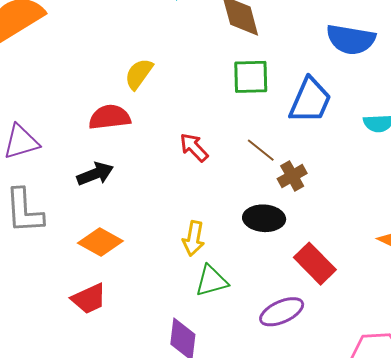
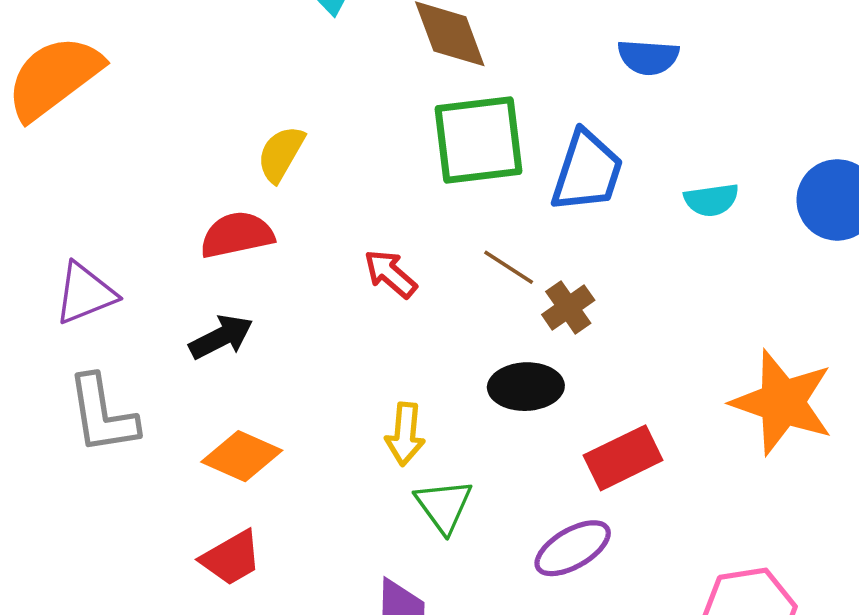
blue semicircle: (351, 39) -> (648, 57), size x0.7
green square: (251, 77) -> (478, 140), size x1.4
red rectangle: (315, 264) -> (623, 458), turned -66
green triangle: (211, 281) -> (444, 506), turned -45

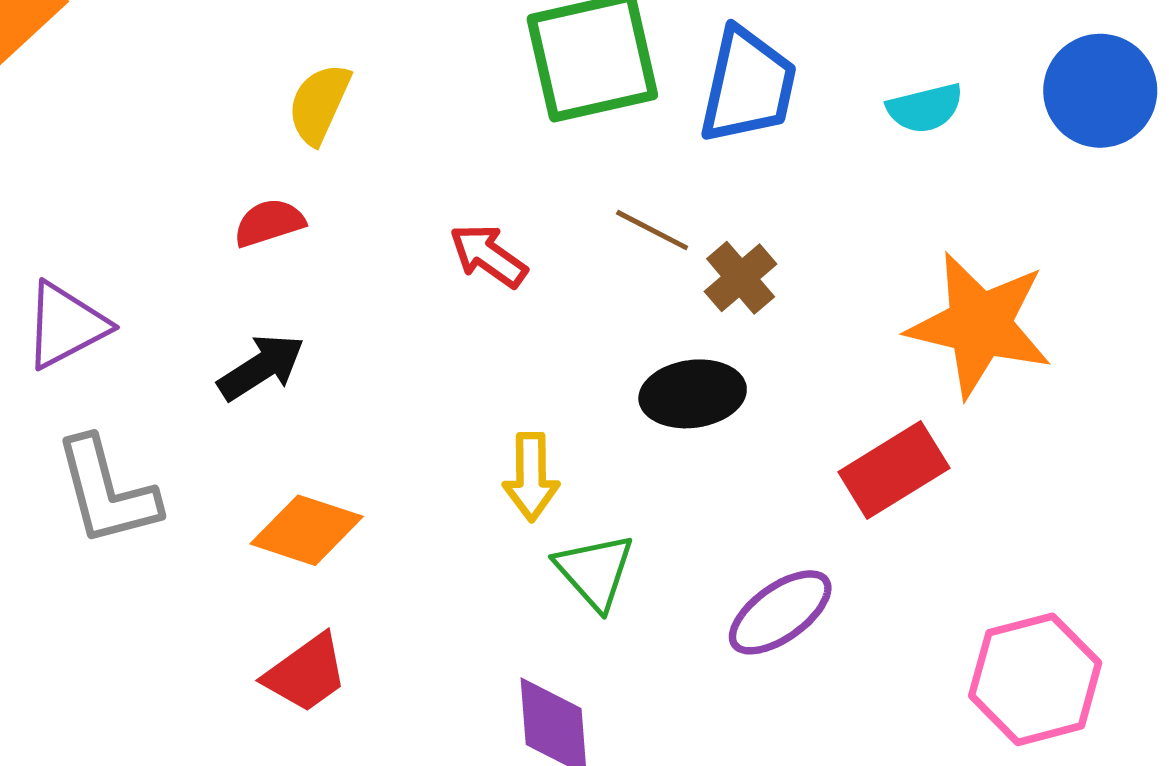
red semicircle: (237, 235) -> (269, 223), size x0.7
orange star: (782, 402) -> (980, 325), moved
red rectangle: (623, 458) -> (894, 470), moved

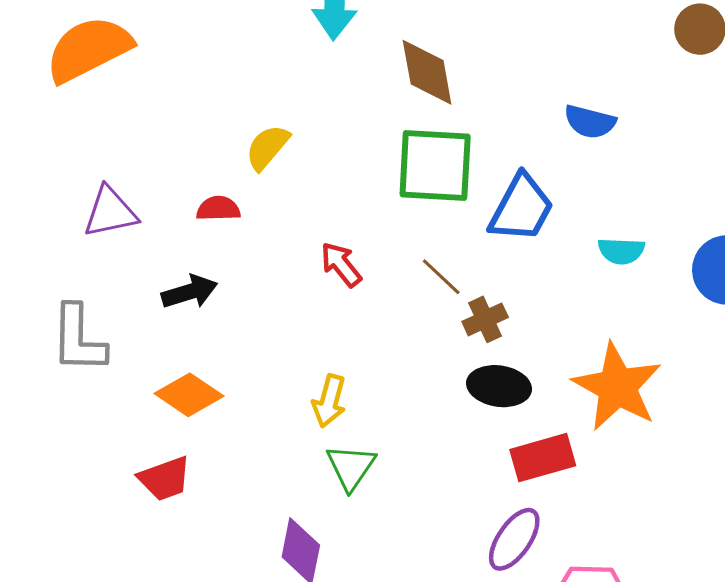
purple triangle: (66, 325) -> (110, 212), moved
black ellipse: (693, 394) -> (499, 386), moved
purple ellipse: (780, 612) -> (514, 539), moved, turned -36

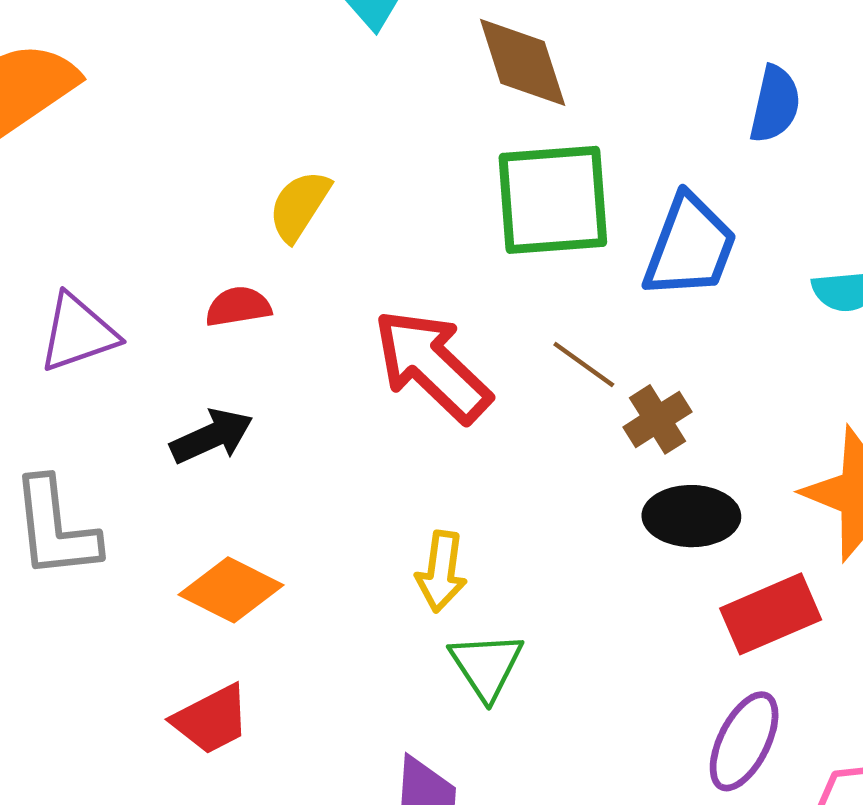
blue semicircle: (590, 122) -> (775, 104), turned -84
red arrow: (341, 264) -> (432, 366), size x1.8

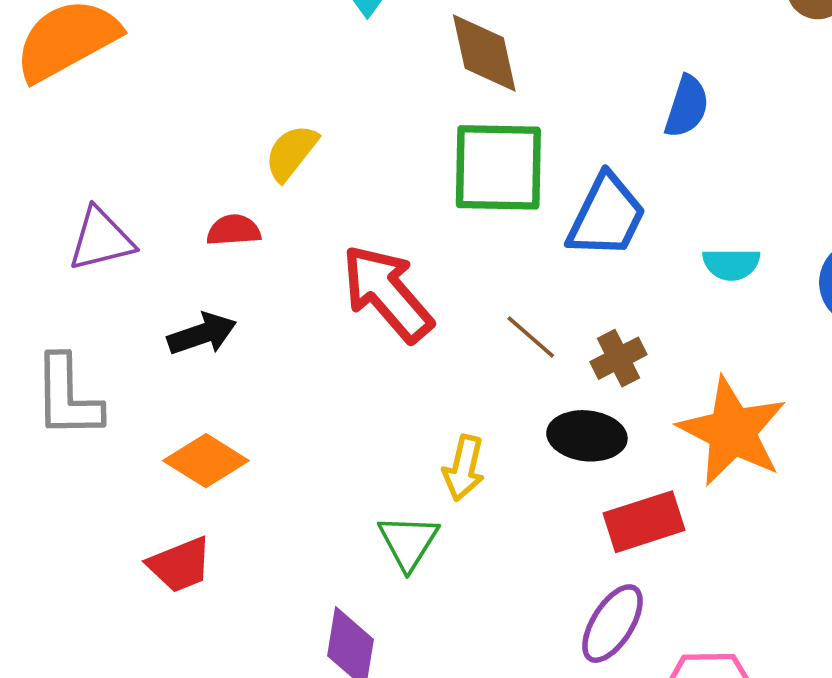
brown line: (584, 364) -> (531, 337), moved
brown cross: (657, 419) -> (619, 358), moved
yellow arrow: (441, 572) -> (464, 468), moved

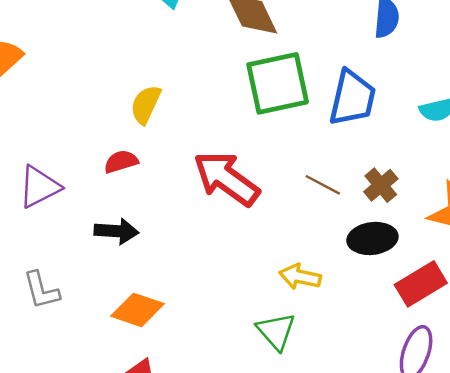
black arrow: (202, 334) -> (116, 231), turned 36
gray L-shape: (67, 397) -> (41, 290), size x0.7
yellow arrow: (464, 468) -> (300, 277), turned 102

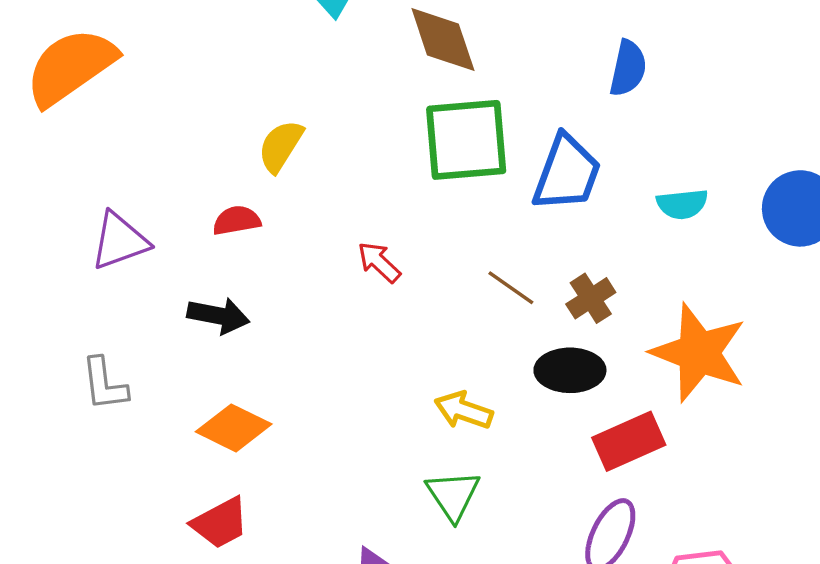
red arrow: (226, 179) -> (379, 262), size x0.5
green triangle: (276, 331) -> (453, 495), moved

